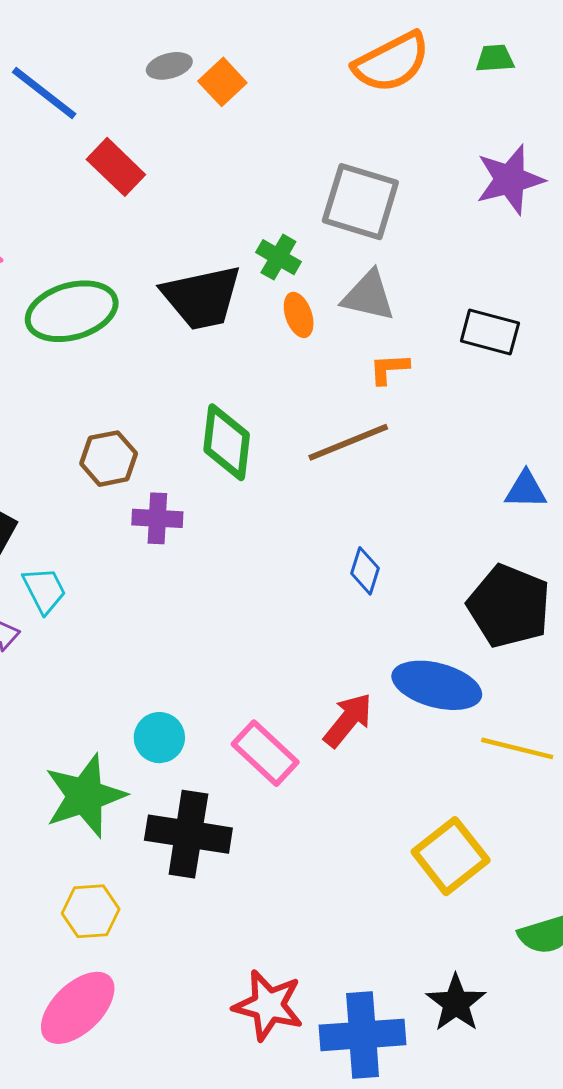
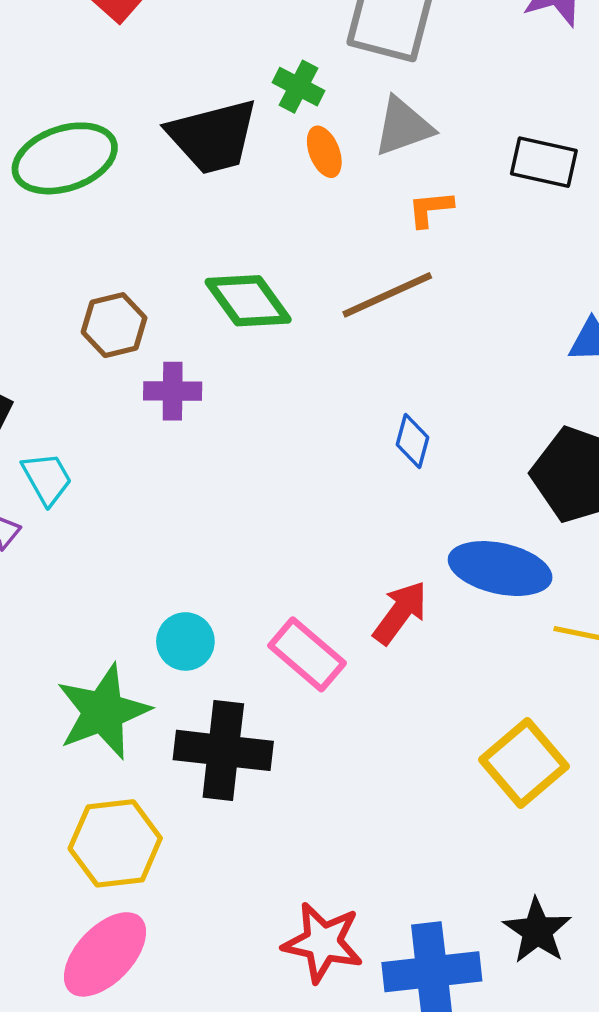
gray triangle: (368, 296) -> (403, 127), turned -30
green diamond: (227, 442) -> (248, 301), turned -40
yellow hexagon: (91, 911) -> (115, 843), size x1.4

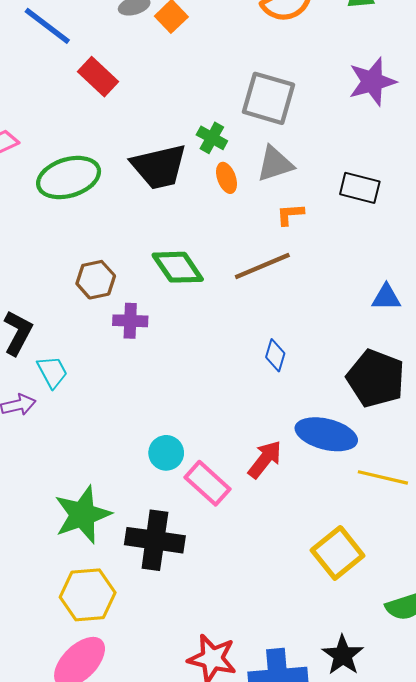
cyan circle: (185, 641) -> (166, 453), moved

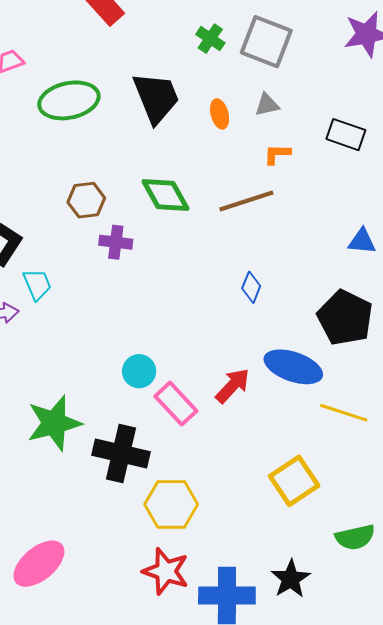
green cross: (212, 138) -> (210, 39), moved
gray triangle: (275, 164) -> (267, 105), size x0.7
black trapezoid: (159, 167) -> (156, 98), turned -104
yellow hexagon: (88, 595) -> (171, 504), moved

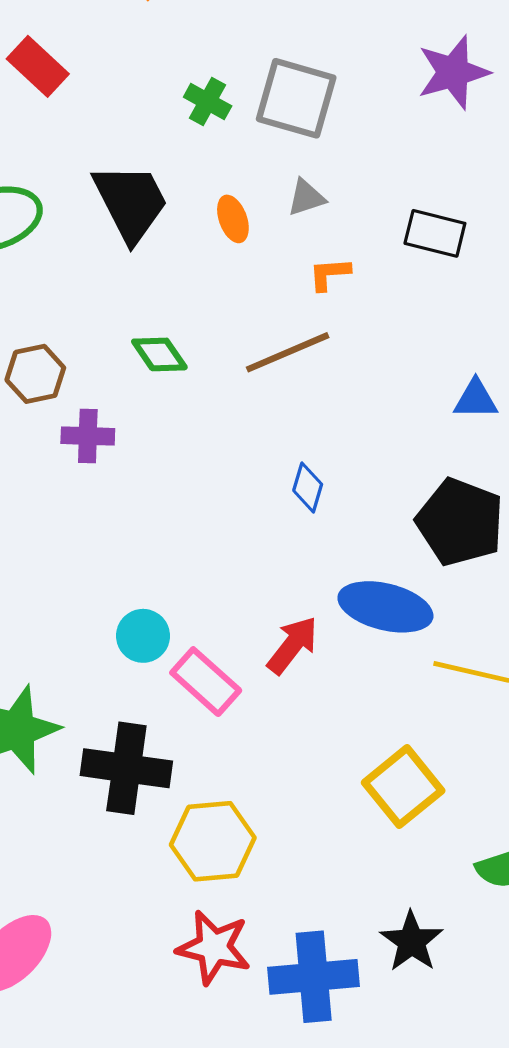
green diamond: (166, 195) -> (159, 354), size x0.7

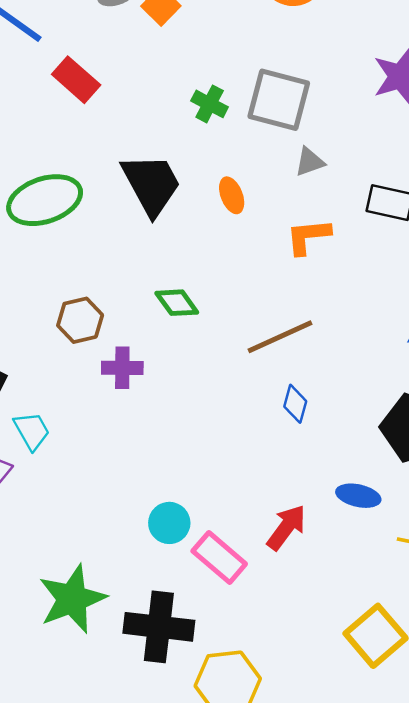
gray triangle: (306, 198) -> (310, 162), moved
orange L-shape: (329, 274) -> (308, 236), size x1.4
brown line: (288, 352) -> (280, 337), moved
blue ellipse: (385, 607) -> (358, 496), size x0.6

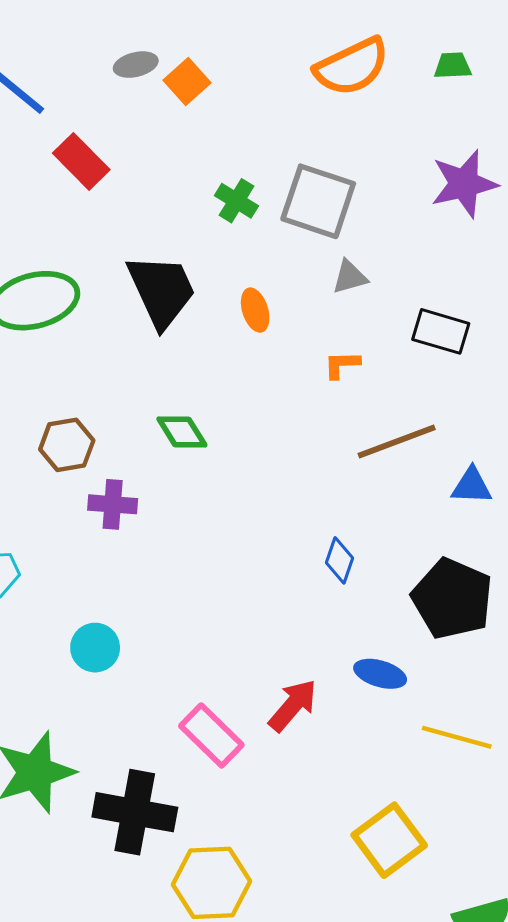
orange L-shape: (308, 236) -> (342, 365), size x0.7
brown line: (280, 337) -> (397, 441), moved
blue diamond: (295, 404) -> (339, 560), moved
cyan circle: (169, 523) -> (95, 648), moved

